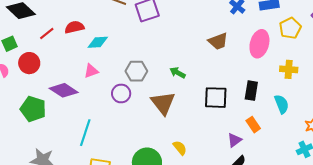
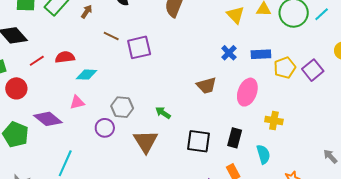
yellow pentagon: (290, 28) -> (285, 68), moved

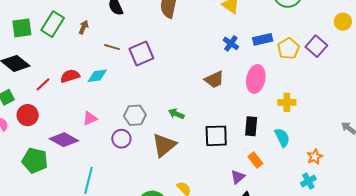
cyan diamond: (87, 75) -> (97, 76), moved
brown triangle: (146, 141) -> (164, 145), turned 32

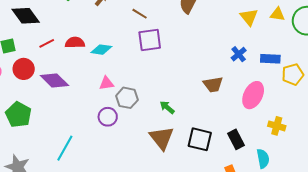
brown line: (112, 47) -> (140, 14), moved
pink triangle: (90, 118) -> (106, 83), moved
black rectangle: (251, 126) -> (236, 139), turned -48
purple diamond: (64, 140) -> (54, 80), moved
brown triangle: (164, 145) -> (162, 138), moved, turned -44

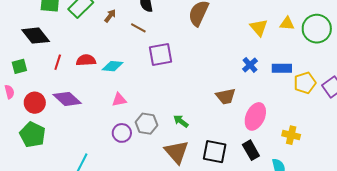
brown line: (140, 14) -> (138, 28), moved
red line: (47, 43) -> (58, 62), turned -42
red circle: (24, 69) -> (35, 103), moved
pink ellipse: (253, 95) -> (255, 116), moved
gray hexagon: (127, 98) -> (147, 124), moved

